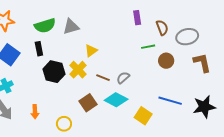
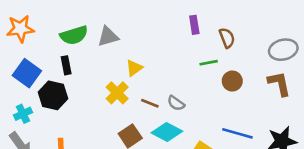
gray ellipse: (187, 37) -> (283, 50), moved
black hexagon: (54, 72) -> (53, 95), moved
gray semicircle: (123, 78) -> (176, 103), turned -104

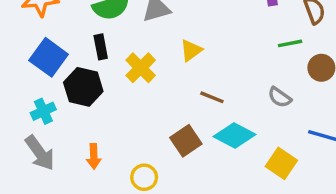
yellow cross: (117, 93) -> (141, 68), moved
gray semicircle: (176, 103) -> (280, 97), moved

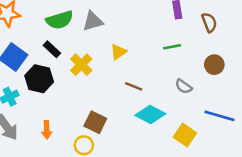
green line: (290, 43) -> (172, 47), moved
black rectangle: (101, 47) -> (52, 49), turned -36
brown square: (186, 141) -> (95, 122), moved, turned -30

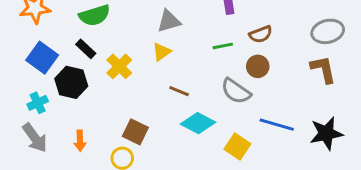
gray triangle: (93, 21) -> (169, 21), moved
brown semicircle: (209, 22) -> (261, 34), moved, turned 90
brown circle: (214, 65) -> (258, 66), moved
gray semicircle: (184, 86) -> (236, 91), size x1.5

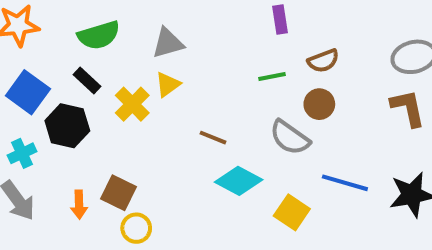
gray triangle: (169, 21) -> (168, 43), moved
yellow triangle: (162, 52) -> (168, 84), moved
brown square: (135, 132) -> (118, 193), moved

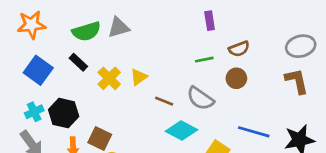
gray triangle: (168, 43) -> (119, 27), moved
yellow triangle: (168, 84) -> (139, 77), moved
black hexagon: (67, 126) -> (64, 113), moved
gray semicircle: (290, 138) -> (200, 98), moved

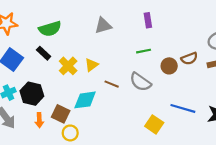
gray triangle: (119, 27) -> (103, 26), moved
brown semicircle: (239, 49) -> (189, 59), moved
cyan diamond: (181, 131) -> (85, 100), moved, turned -35

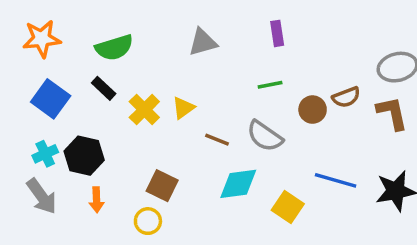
cyan diamond: (85, 100) -> (238, 184), moved
brown square: (61, 114) -> (162, 186), moved

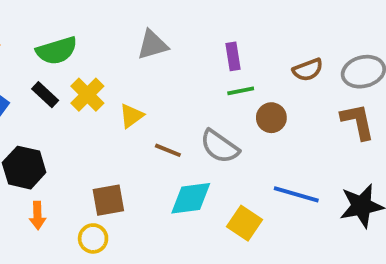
purple rectangle: (277, 33) -> (233, 56), moved
green line: (270, 85) -> (241, 91), moved
brown semicircle: (346, 97) -> (308, 70), moved
yellow cross: (144, 110) -> (87, 95), moved
brown square: (162, 186) -> (108, 200), turned -36

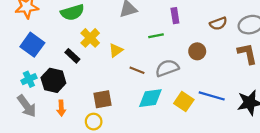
green line: (241, 91) -> (156, 36), moved
black rectangle: (45, 95) -> (72, 56), moved
gray semicircle: (220, 146) -> (167, 68), turned 125
yellow square: (245, 223) -> (184, 101), moved

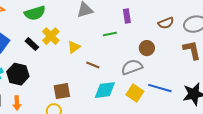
black rectangle: (72, 56) -> (32, 44), moved
gray semicircle: (167, 68) -> (132, 67), moved
orange arrow: (61, 108) -> (17, 103), moved

